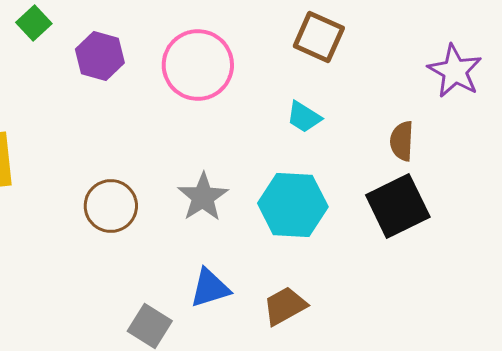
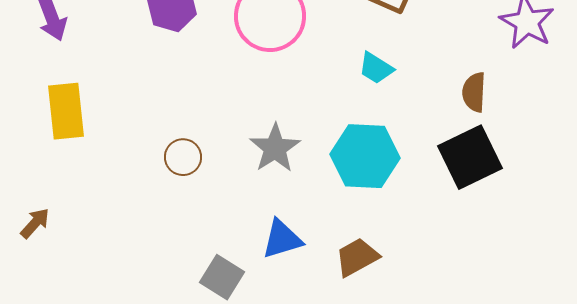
brown circle: (111, 206) -> (183, 157), size x0.7

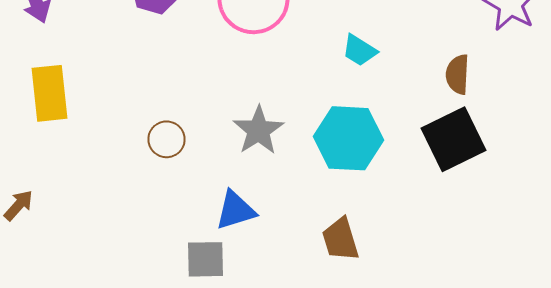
blue triangle: (282, 239) -> (236, 210), moved
brown trapezoid: (357, 257) -> (340, 239), turned -78
gray square: (222, 277) -> (206, 259), turned -33

